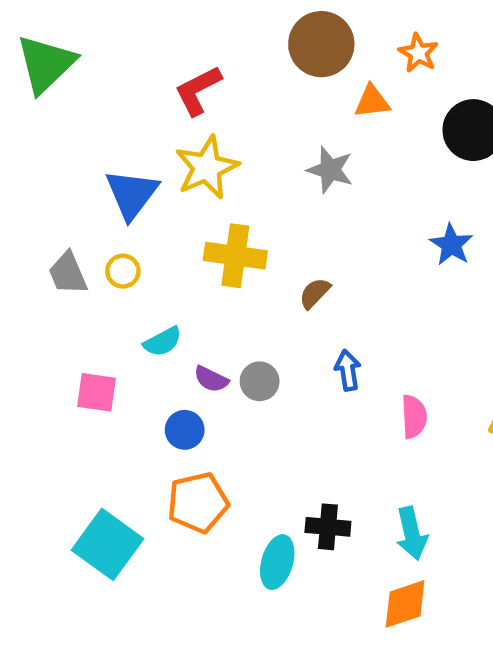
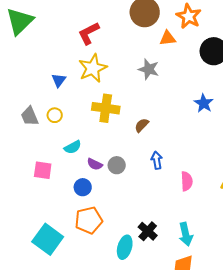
orange star: (418, 53) -> (189, 16), size x1.4
blue triangle: (132, 194) -> (59, 80), size x0.6
black cross: (328, 527) -> (148, 231), turned 36

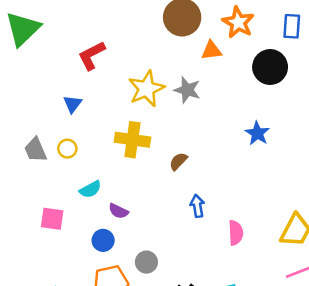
red L-shape: (89, 33) -> (92, 56), moved
yellow star: (93, 68) -> (146, 89), moved
gray circle: (117, 165) -> (146, 262), moved

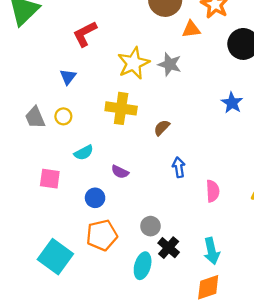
purple semicircle: (118, 211) -> (120, 172), moved
gray circle: (146, 262) -> (150, 226), moved

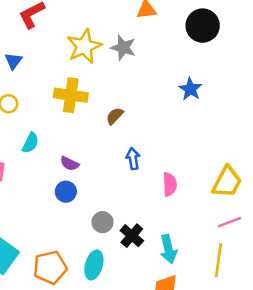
cyan semicircle: (84, 153) -> (30, 143), turned -36
blue circle: (95, 198) -> (66, 192), moved
orange pentagon: (102, 235) -> (50, 267), moved
black cross: (169, 248) -> (132, 236), moved

